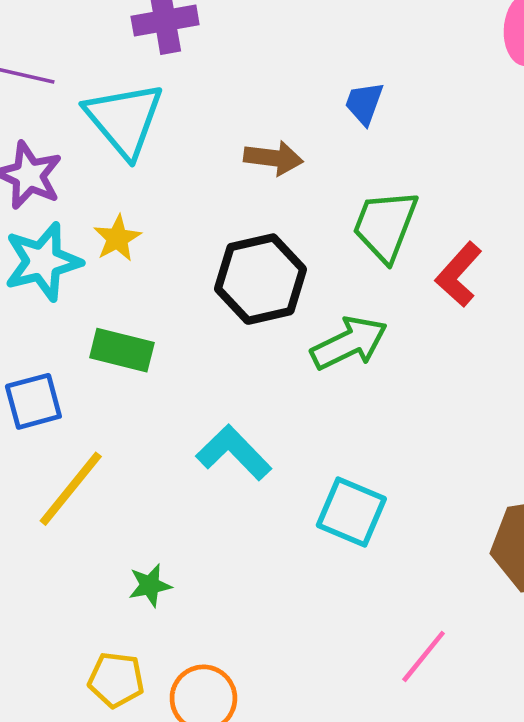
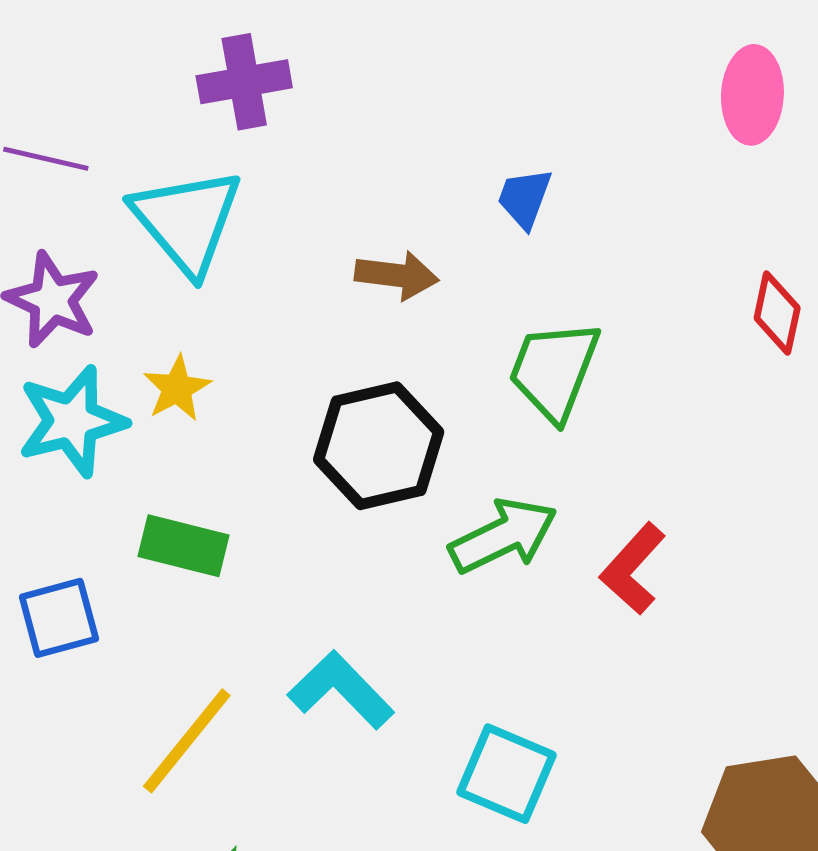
red L-shape: (459, 274) -> (633, 569), moved
yellow line: (71, 489) -> (187, 741), moved

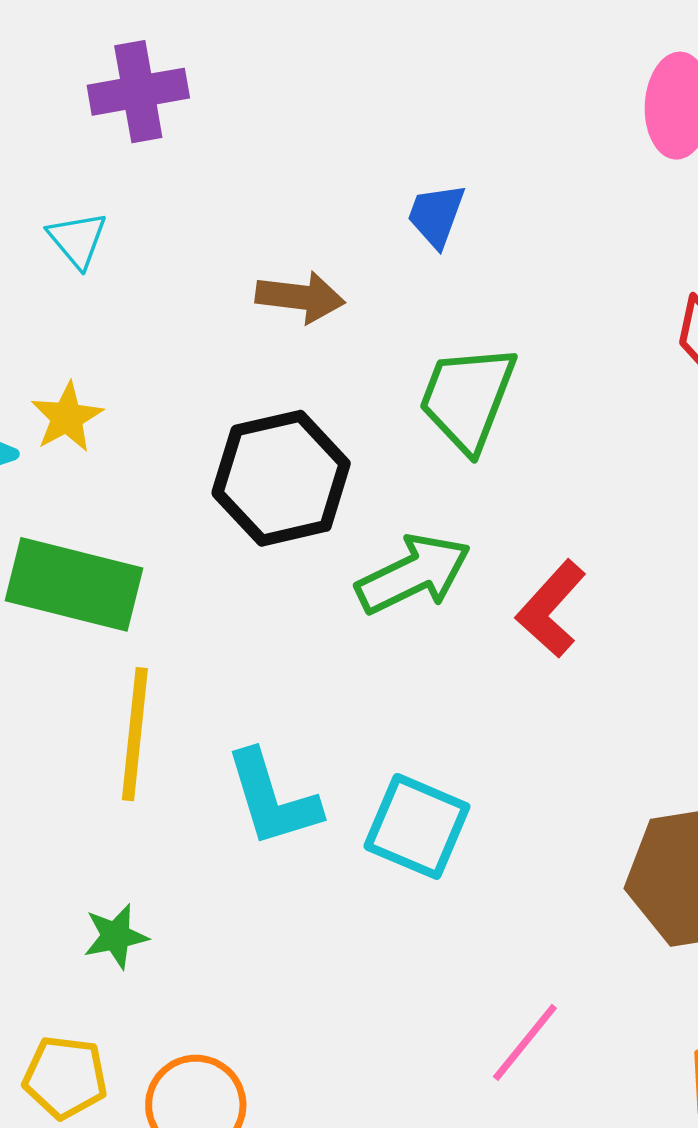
cyan triangle: (187, 221) -> (77, 240), size x0.5
green rectangle: (184, 546) -> (74, 584), size x1.4
cyan L-shape: (341, 690) -> (272, 799), moved, turned -153
yellow line: (187, 741) -> (135, 734), moved, turned -33

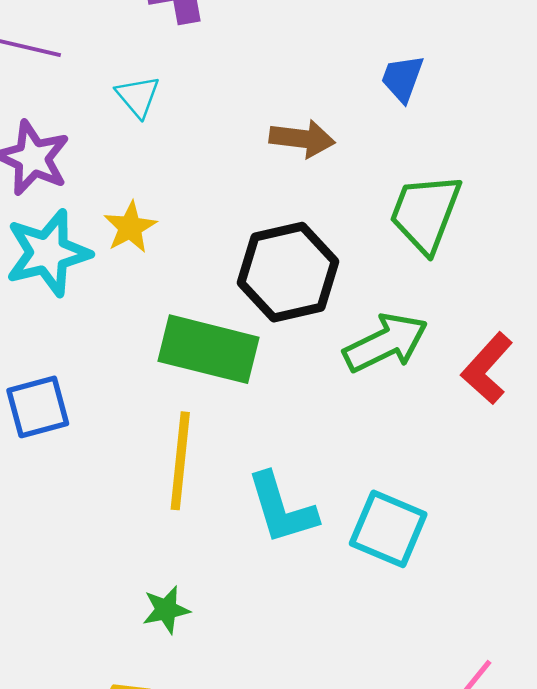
green rectangle: (74, 584) -> (208, 349), moved

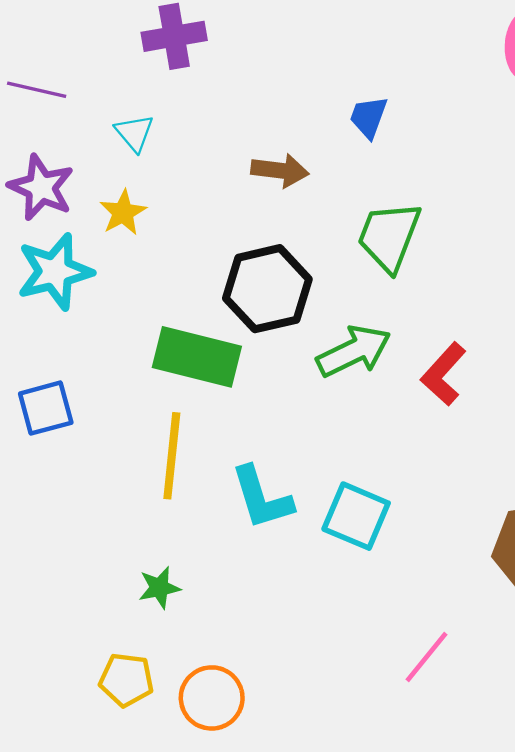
yellow star: (130, 227) -> (123, 213), moved

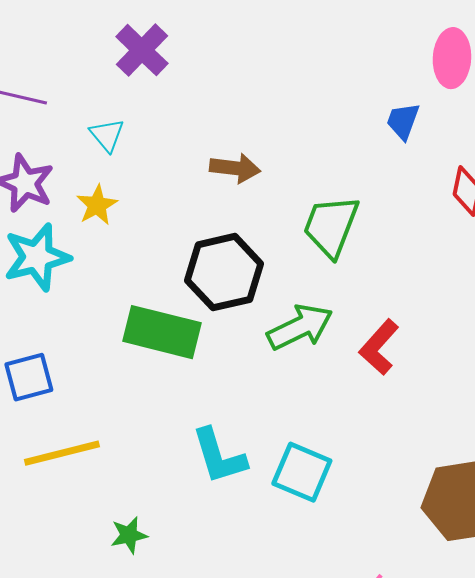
purple cross: (174, 36) -> (142, 50), turned -36
blue trapezoid: (369, 117) -> (403, 121), moved
yellow line: (172, 456) -> (62, 453), moved, turned 70

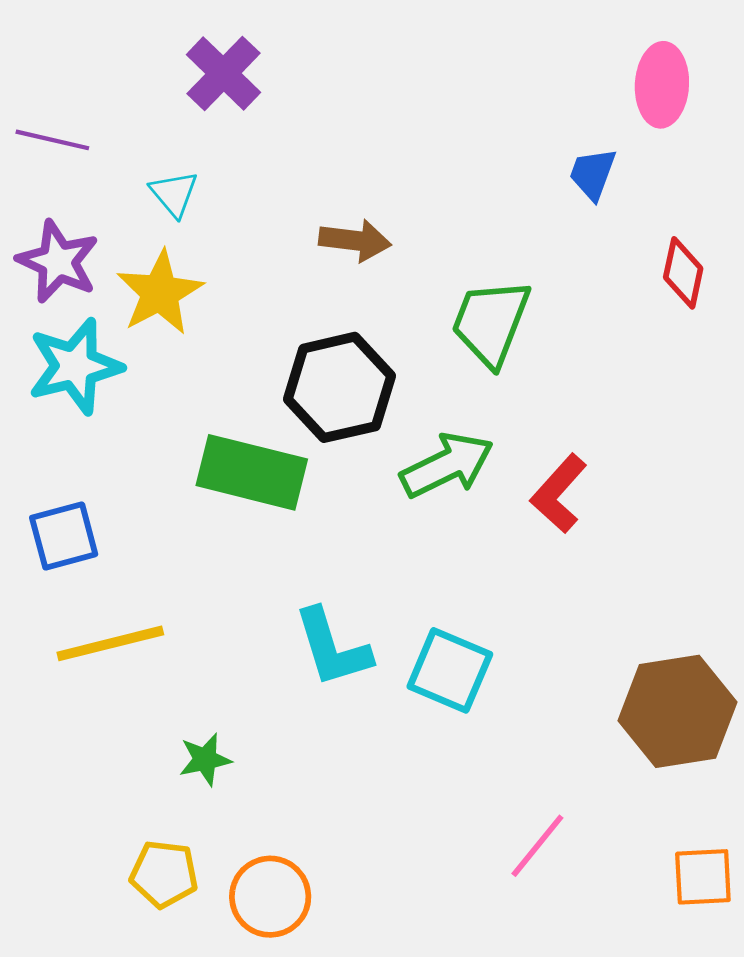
yellow star: (97, 205) -> (160, 293), size x1.5

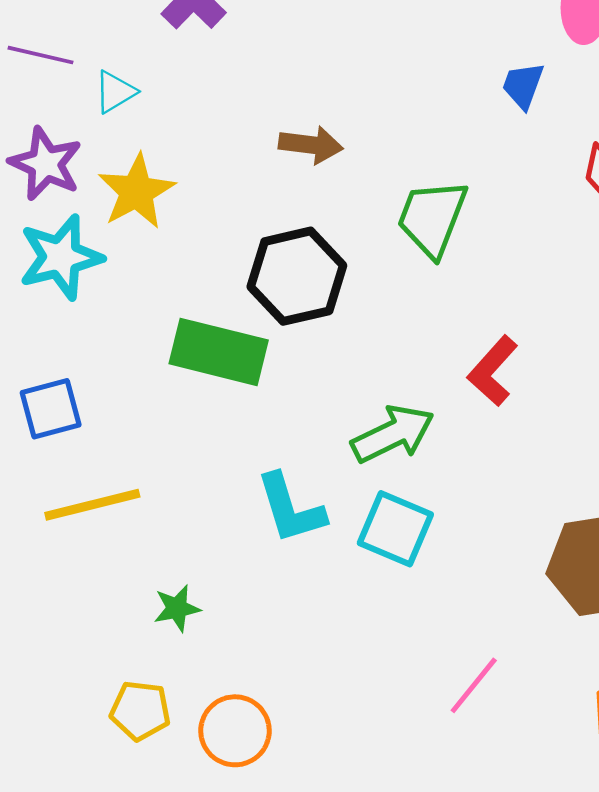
cyan triangle: (174, 194) -> (115, 92), moved, turned 39
green arrow: (447, 465) -> (393, 434), moved

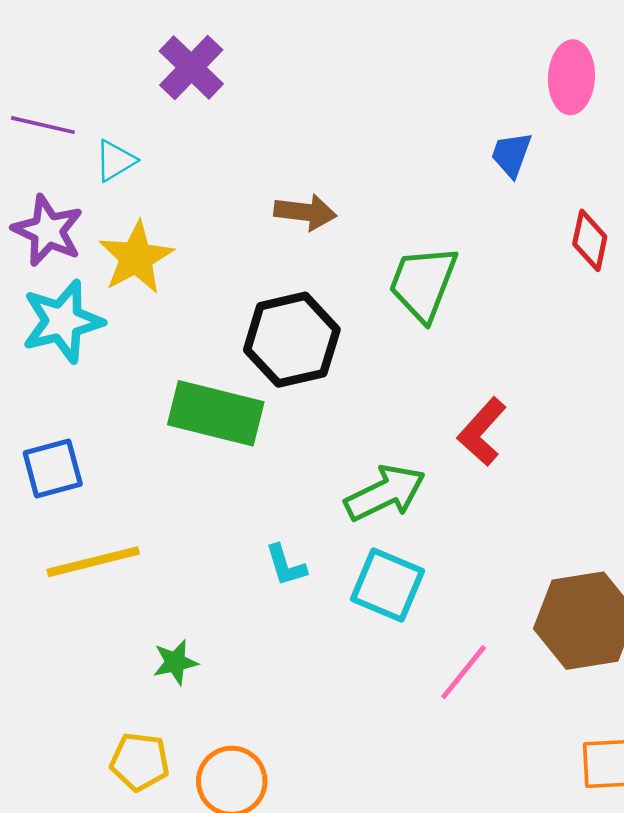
cyan L-shape: (291, 509) -> (286, 565), size x0.6
pink line: (474, 685) -> (464, 672), moved

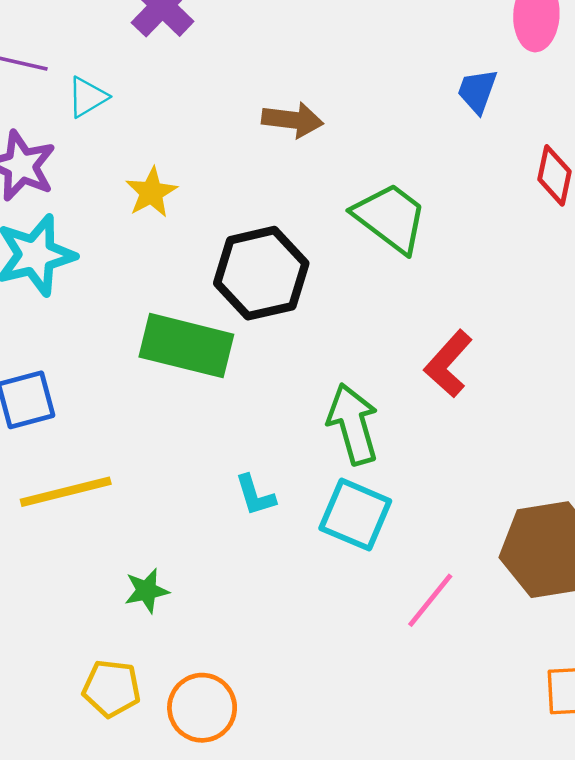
brown arrow: (305, 212) -> (293, 120), moved
yellow star: (136, 258) -> (151, 192), moved, size x0.7
green trapezoid: (423, 283) -> (390, 218), turned 106
green arrow: (385, 493) -> (353, 424), turned -80

